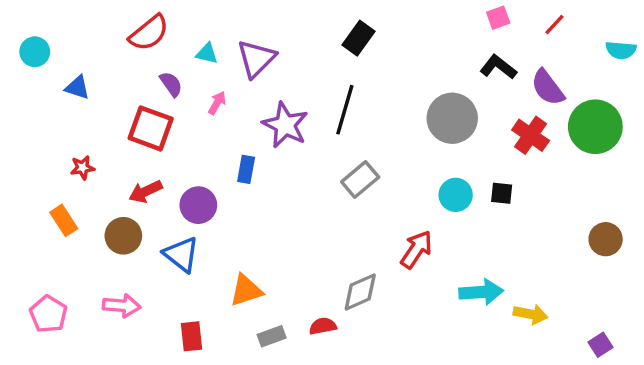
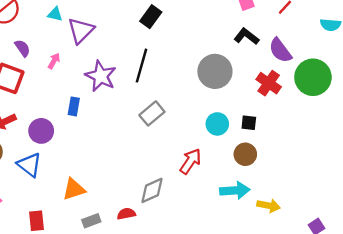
cyan triangle: (207, 53) -> (55, 14), moved
brown circle: (606, 239) -> (245, 154), moved

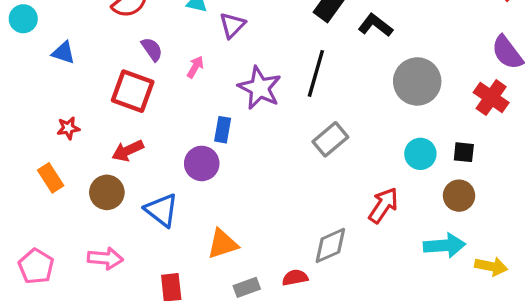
purple triangle: (81, 31) -> (232, 25), size x0.7
black L-shape: (246, 36) -> (375, 25), moved
purple circle: (41, 131) -> (202, 163), moved

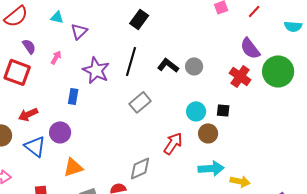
black L-shape: (375, 25) -> (168, 65), moved
gray circle: (417, 81) -> (194, 66), size x0.6
red arrow: (128, 151) -> (28, 114), moved
purple circle: (202, 163) -> (60, 132), moved
brown circle: (459, 196) -> (208, 133), moved

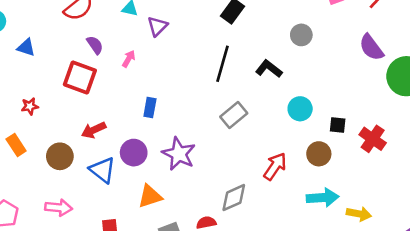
gray circle: (194, 66) -> (301, 35), moved
purple star: (96, 70) -> (179, 154), moved
red cross: (240, 76) -> (373, 139), moved
cyan circle: (196, 111) -> (300, 109), moved

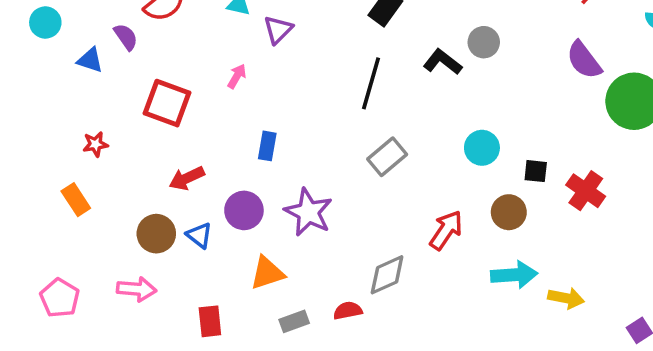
purple semicircle: (95, 45) -> (126, 37), moved
black L-shape: (269, 69) -> (443, 62), moved
brown circle: (60, 156) -> (156, 234), moved
blue triangle: (102, 170) -> (199, 235), size x0.7

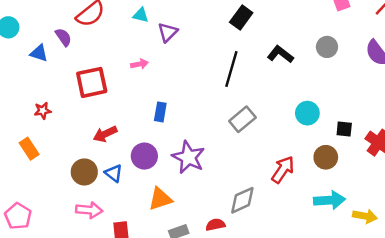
gray circle: (484, 42) -> (327, 47), moved
pink arrow: (237, 76) -> (139, 64), turned 49
red square: (167, 103) -> (92, 82), turned -32
pink arrow: (137, 289) -> (89, 210), moved

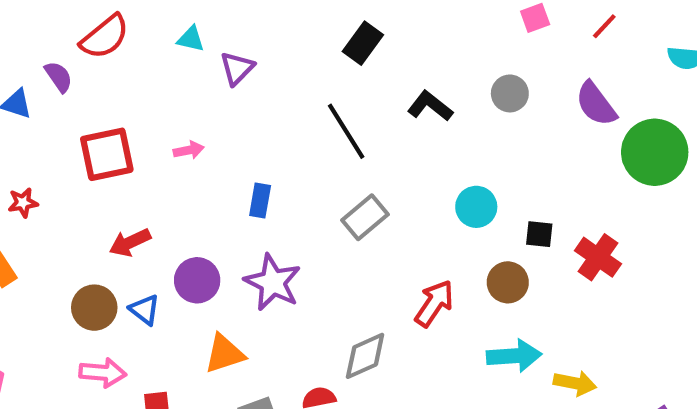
pink arrow: (139, 64) -> (189, 150), moved
black line: (231, 69) -> (346, 131), turned -48
blue rectangle: (160, 112) -> (260, 201), moved

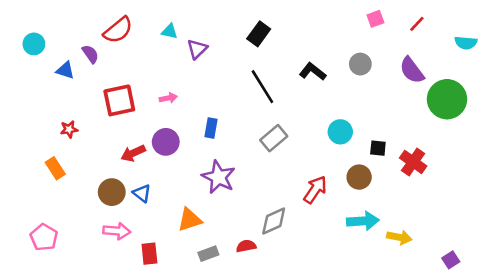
black rectangle: (363, 43) -> (259, 34), moved
purple circle: (197, 280) -> (166, 142), moved

